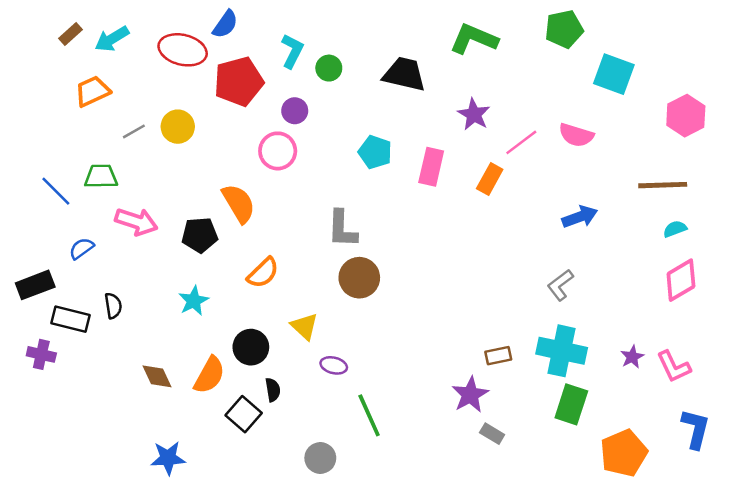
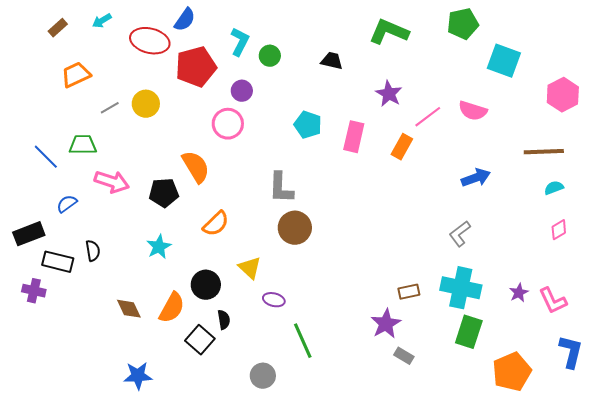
cyan arrow: (112, 39) -> (102, 21), moved, size x0.7
black trapezoid: (404, 74) -> (332, 61), size x0.6
pink diamond: (681, 280) -> (559, 230), size x0.6

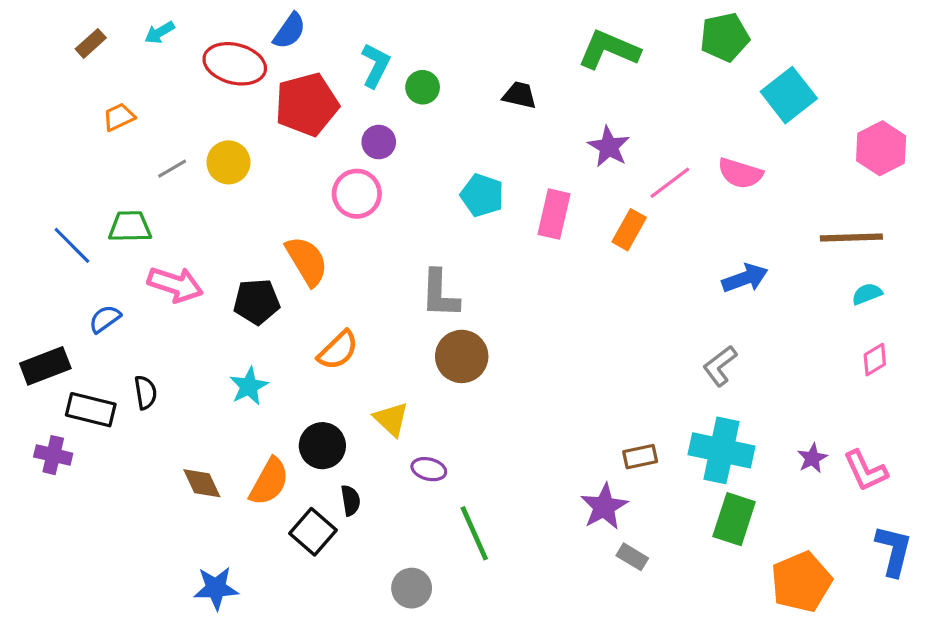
cyan square: (504, 61) -> (789, 95), turned 32
orange trapezoid: (76, 75) -> (119, 117), size x0.7

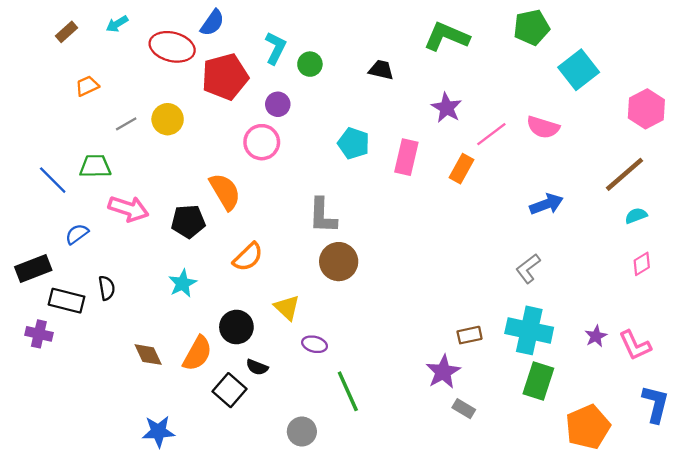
brown line: (851, 238) -> (625, 174), turned -39
black semicircle: (351, 500) -> (257, 367), turned 120

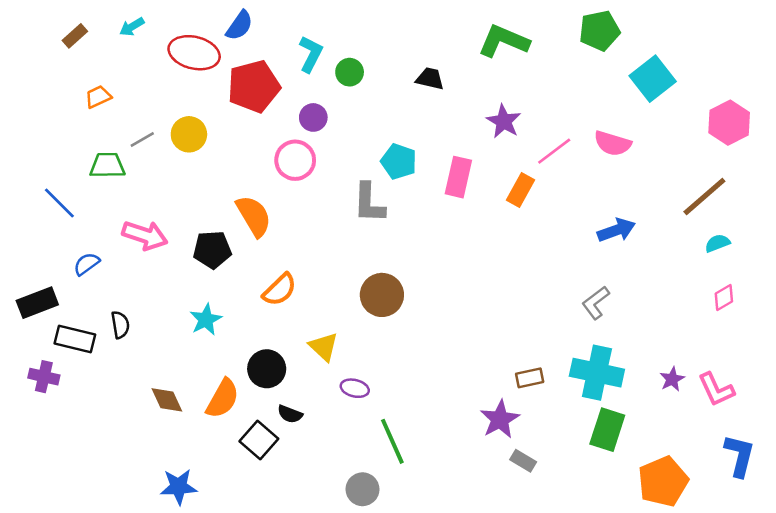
green trapezoid: (95, 166) -> (107, 165), moved
gray L-shape: (323, 216) -> (369, 203), moved
gray circle: (302, 432) -> (363, 489), moved

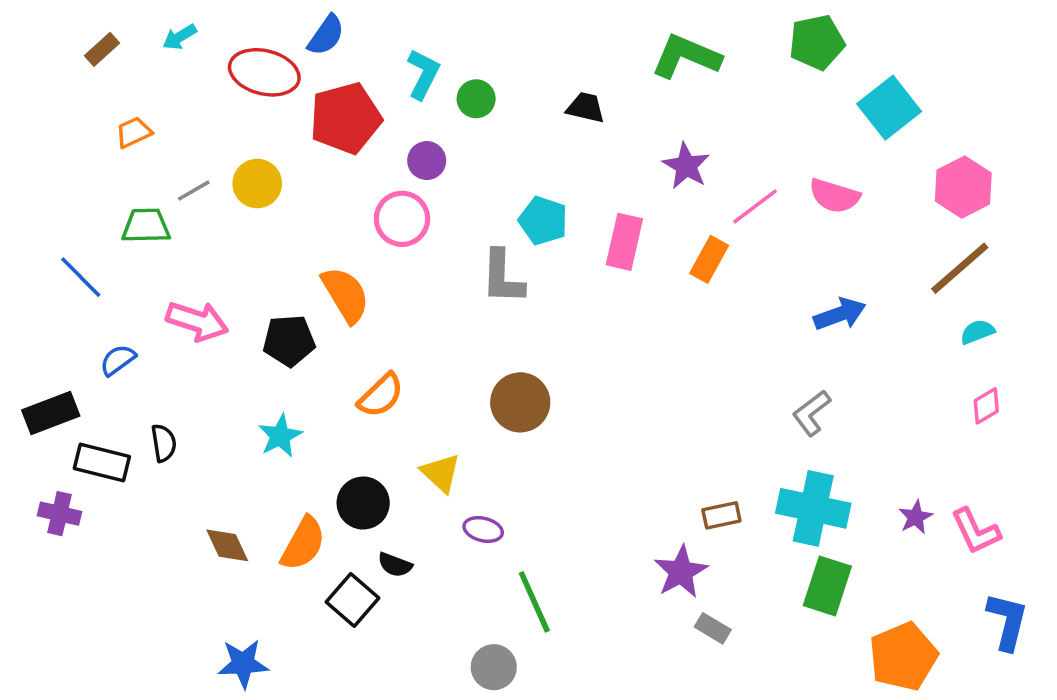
pink hexagon: (729, 123) -> (963, 187), moved

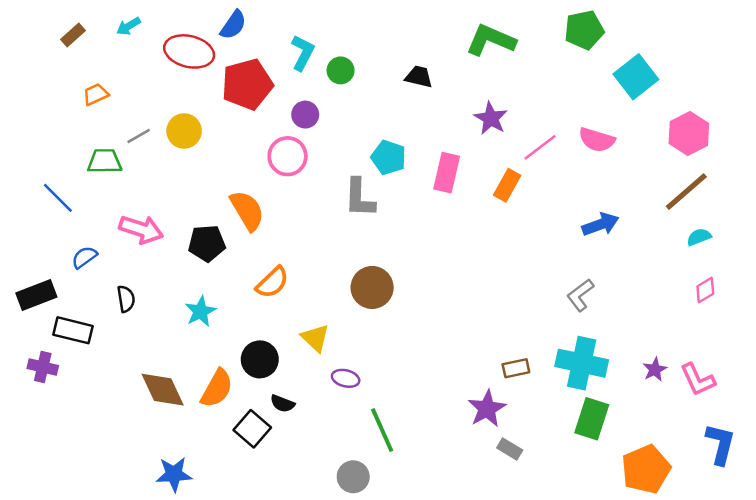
black semicircle: (164, 443) -> (126, 299), moved
brown diamond: (227, 545) -> (163, 390), size x1.4

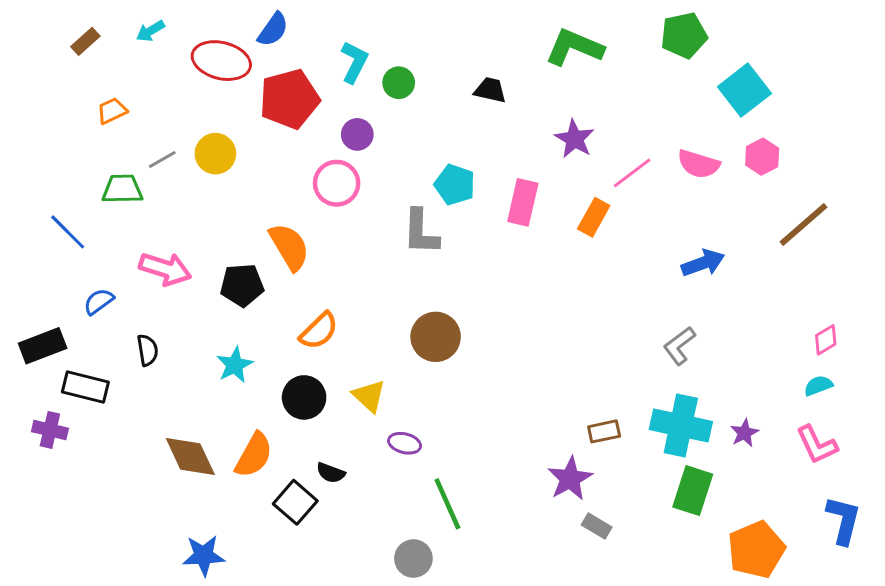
pink hexagon: (689, 133) -> (762, 157), moved, size x0.7
cyan semicircle: (699, 237) -> (818, 386), moved
black circle: (260, 359) -> (304, 397), moved
purple star: (655, 369) -> (744, 433), moved

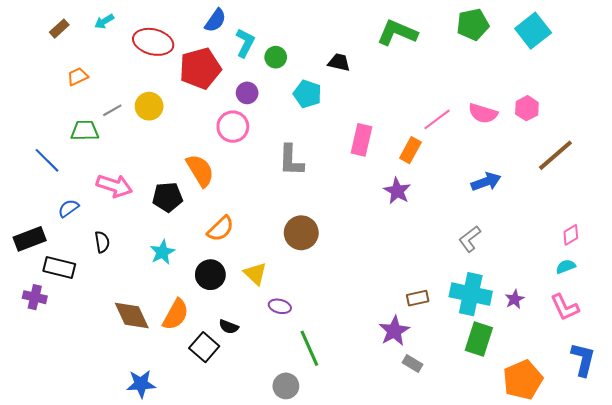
blue semicircle: (273, 30) -> (215, 20), moved
cyan square: (744, 90) -> (533, 31), moved
purple star: (574, 139) -> (397, 191), moved
cyan pentagon: (455, 185) -> (307, 94), moved

